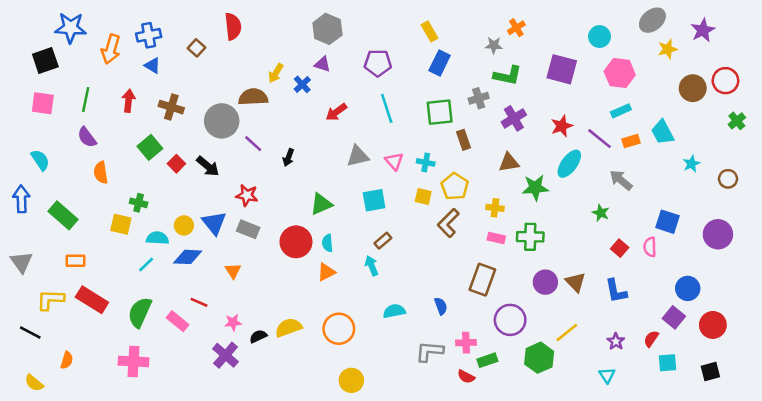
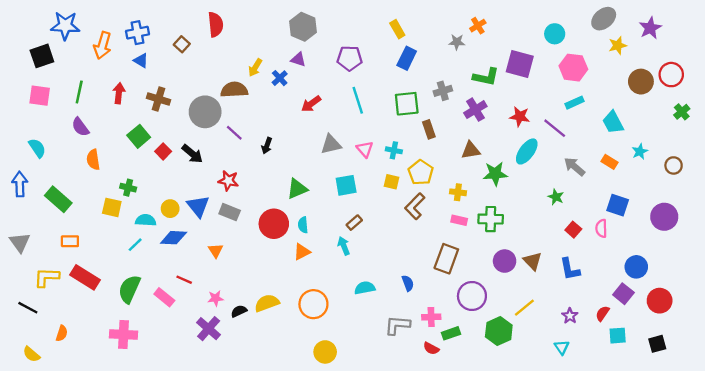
green L-shape: (508, 76) -> (486, 77), moved
red star: (562, 126) -> (520, 117), turned 30
orange rectangle: (631, 141) -> (609, 162), moved, turned 49

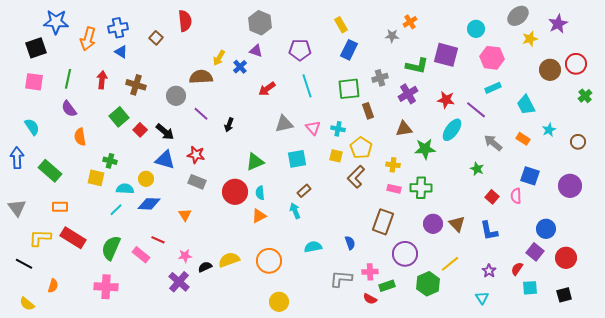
gray circle: (205, 112) -> (176, 96), size x0.7
blue triangle: (198, 206) -> (165, 160), moved, turned -35

